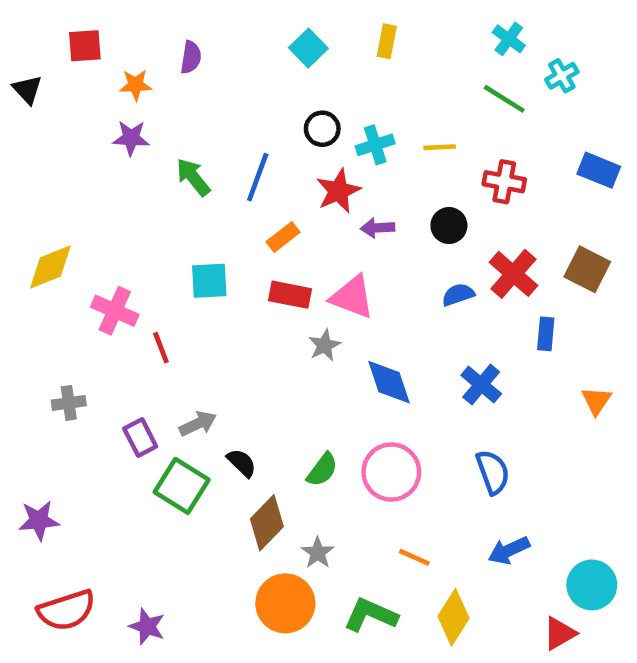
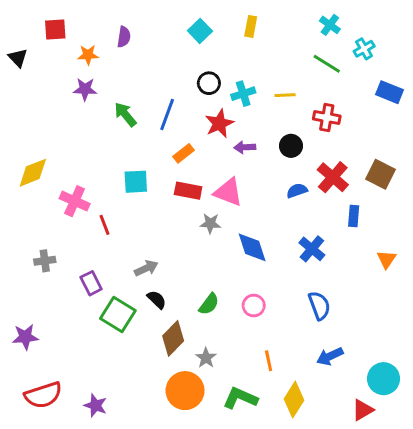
blue rectangle: (599, 170) -> (389, 92), moved
gray star: (325, 345) -> (210, 223), turned 30
gray arrow: (198, 424) -> (146, 268), moved
pink circle: (391, 472) -> (254, 306), size x0.6
orange line: (414, 557) -> (269, 361), turned 54

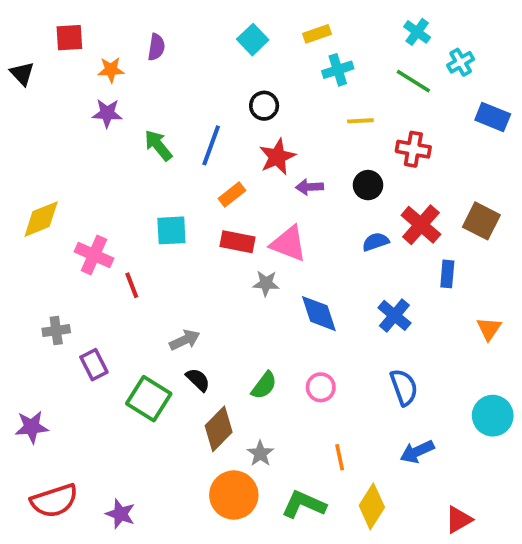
yellow rectangle: (251, 26) -> (317, 34), turned 60
cyan cross: (243, 94) -> (338, 70), moved
purple rectangle: (91, 283) -> (94, 365), moved
cyan circle: (384, 379) -> (493, 416), moved

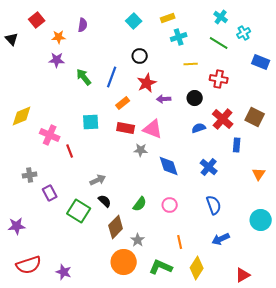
red square: (69, 38) -> (37, 20), turned -35

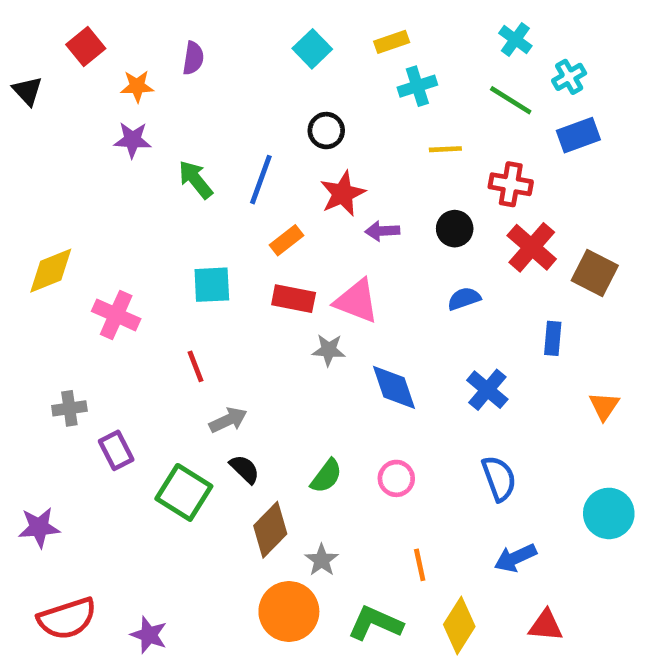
blue rectangle: (261, 62) -> (578, 135), moved, turned -42
red cross: (223, 119) -> (532, 247), moved
red line: (70, 151) -> (196, 366), moved
red triangle: (243, 275) -> (546, 626), moved, turned 35

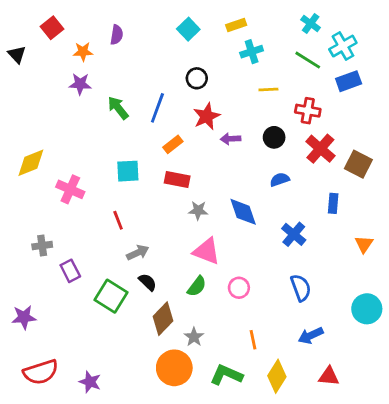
cyan cross: (569, 77) -> (343, 46), size x1.4
pink triangle: (357, 301) -> (207, 251), moved
blue diamond: (394, 387) -> (243, 212), moved

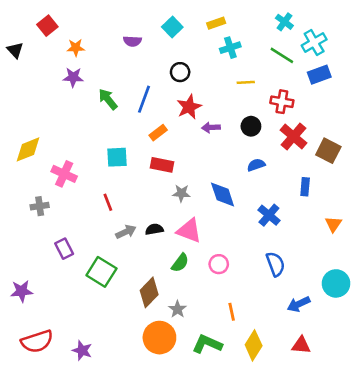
purple semicircle: (117, 35) -> (132, 41), moved, turned 84
gray cross: (42, 246) -> (40, 206), moved
black semicircle: (148, 282) -> (154, 229), moved, turned -54
blue arrow: (311, 336) -> (299, 304), moved

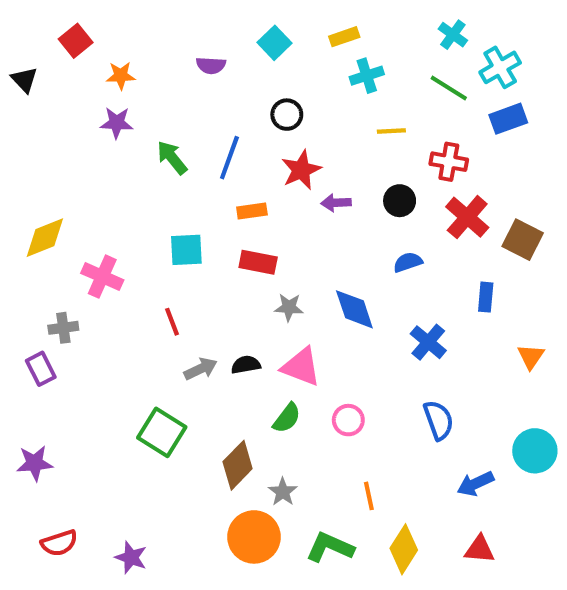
orange rectangle: (158, 133) -> (252, 211), turned 30
purple rectangle: (64, 249) -> (41, 369), moved
red semicircle: (37, 341) -> (59, 543), size x0.7

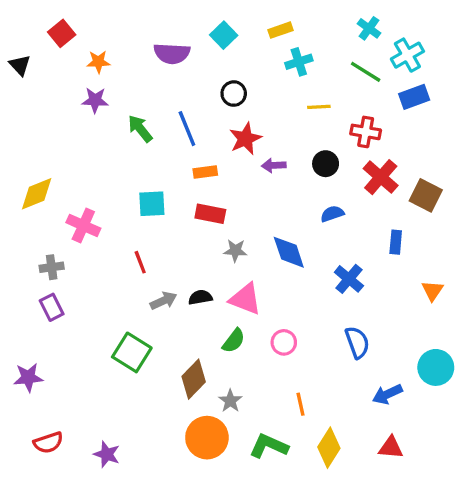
purple semicircle: (211, 65) -> (172, 53), size x1.5
blue line: (229, 158) -> (187, 129), turned -42
purple rectangle: (41, 369) -> (52, 307), moved

